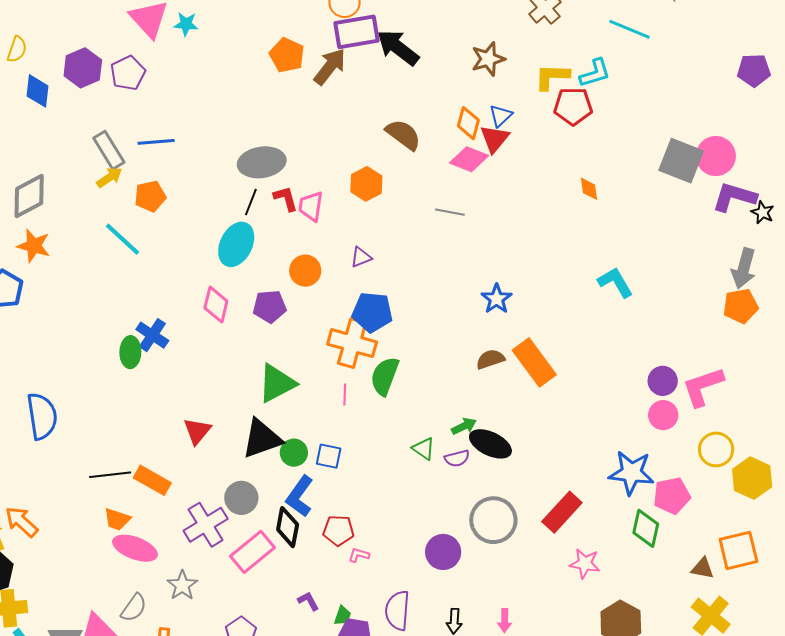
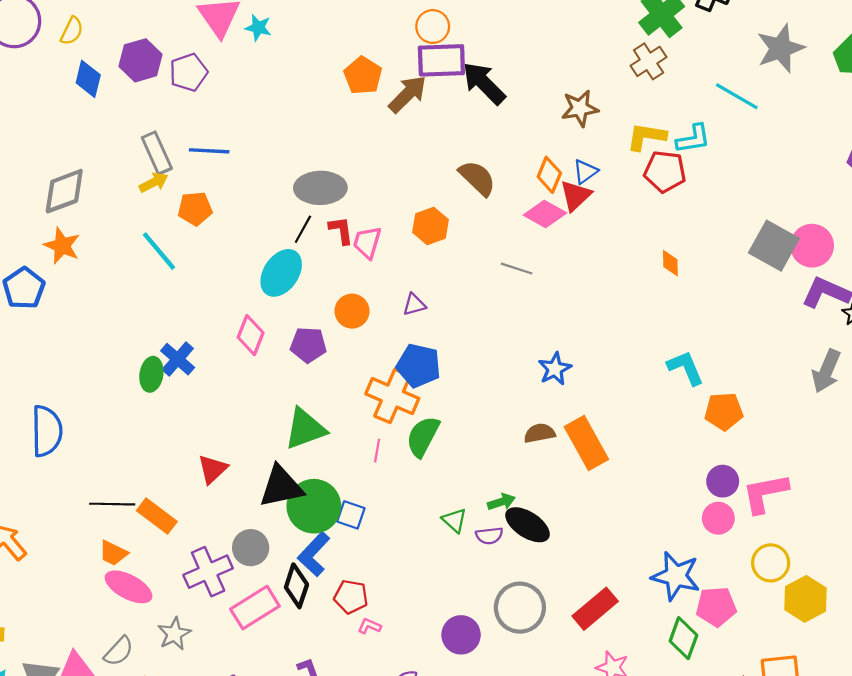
orange pentagon: (741, 306) -> (724, 411), moved
green circle: (294, 453) -> (314, 506), size x1.8

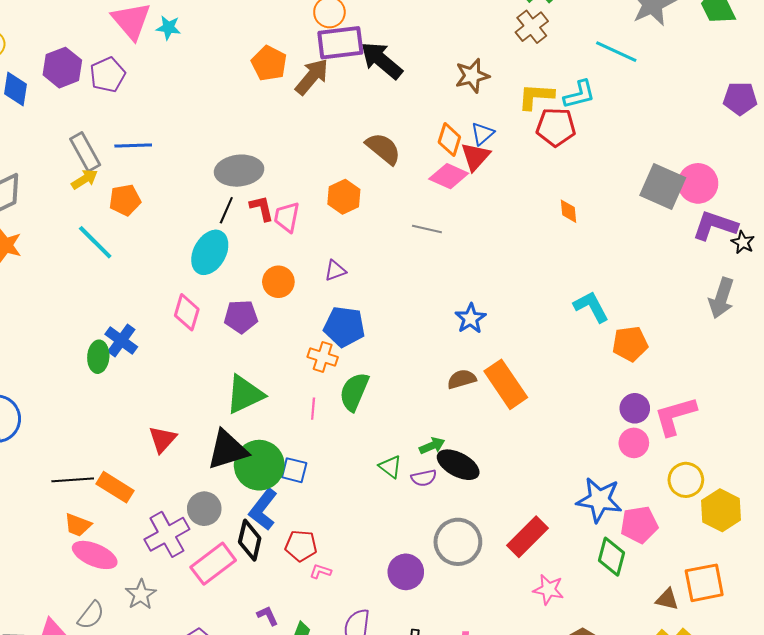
orange cross: (392, 396) -> (323, 357), size x0.6

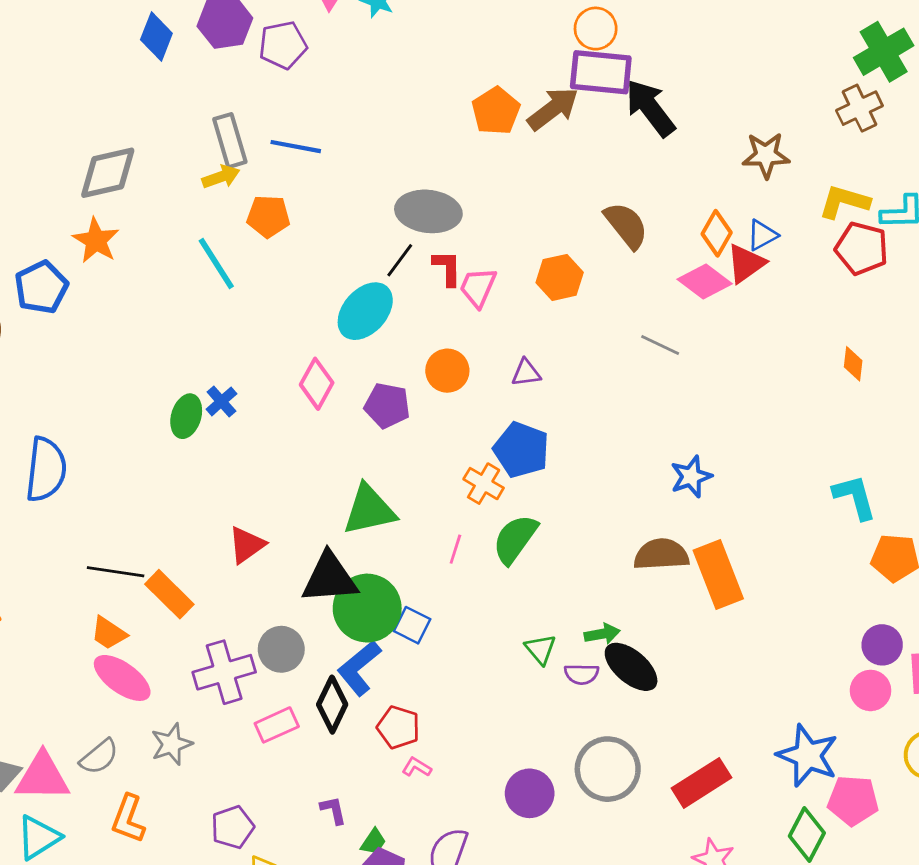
orange pentagon: (269, 63) -> (496, 111), moved
blue cross: (121, 340) -> (221, 401), size x0.7
brown semicircle: (462, 379) -> (661, 554), size x1.4
pink rectangle: (213, 564) -> (277, 725), size x0.7

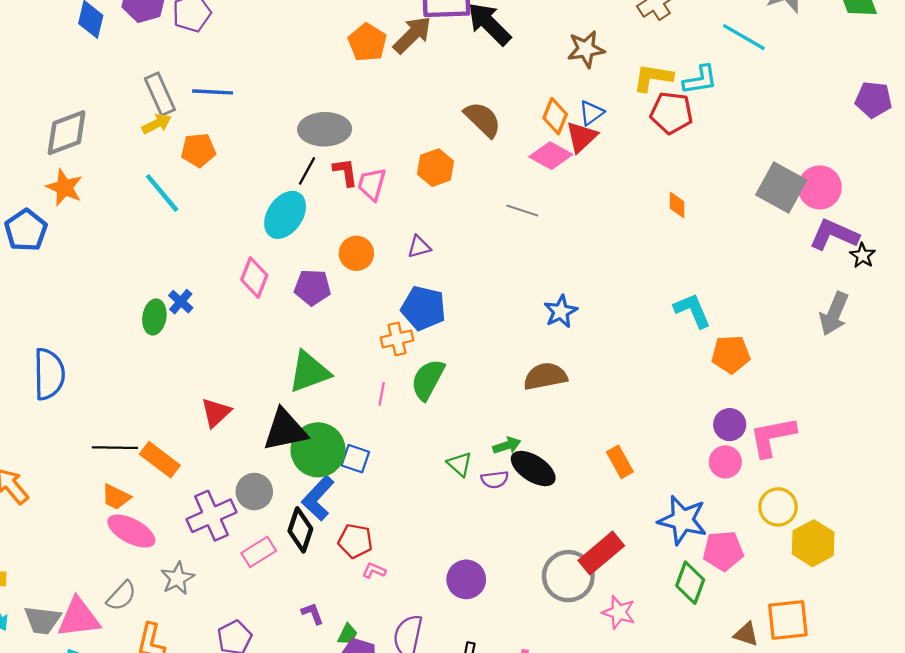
orange cross: (484, 484) -> (397, 339), turned -36
orange rectangle: (718, 574) -> (620, 462), moved, size x0.6
gray circle: (608, 769) -> (568, 576), moved

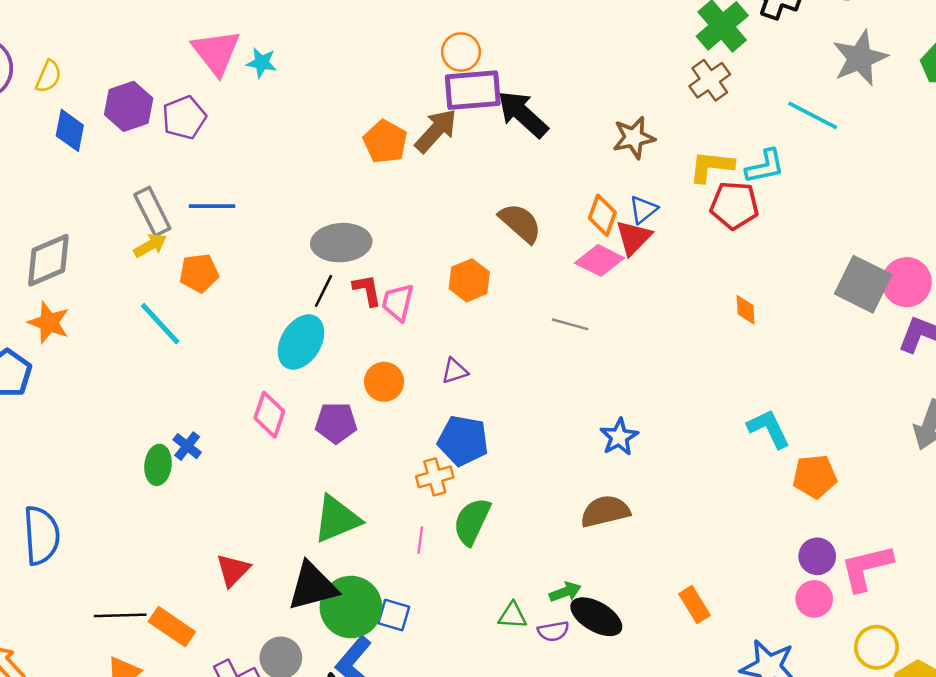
green triangle: (460, 464) -> (513, 616), turned -36

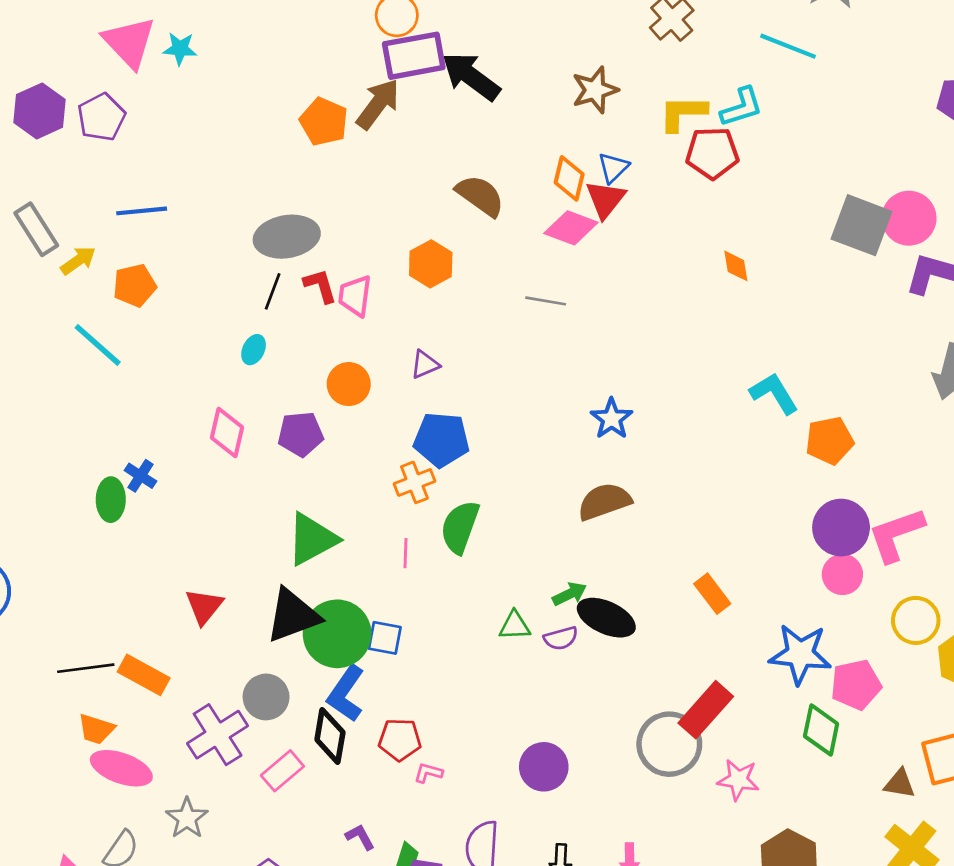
gray rectangle: (152, 212) -> (36, 229), moved
cyan ellipse: (301, 342) -> (254, 350), size x0.5
purple circle: (817, 556) -> (841, 528), size x1.4

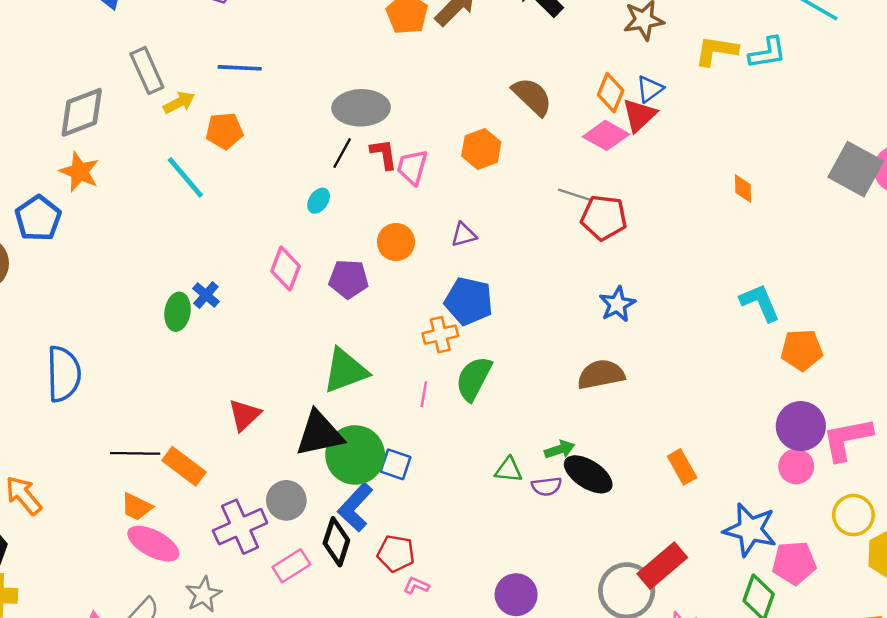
red pentagon: (712, 153) -> (604, 218), moved

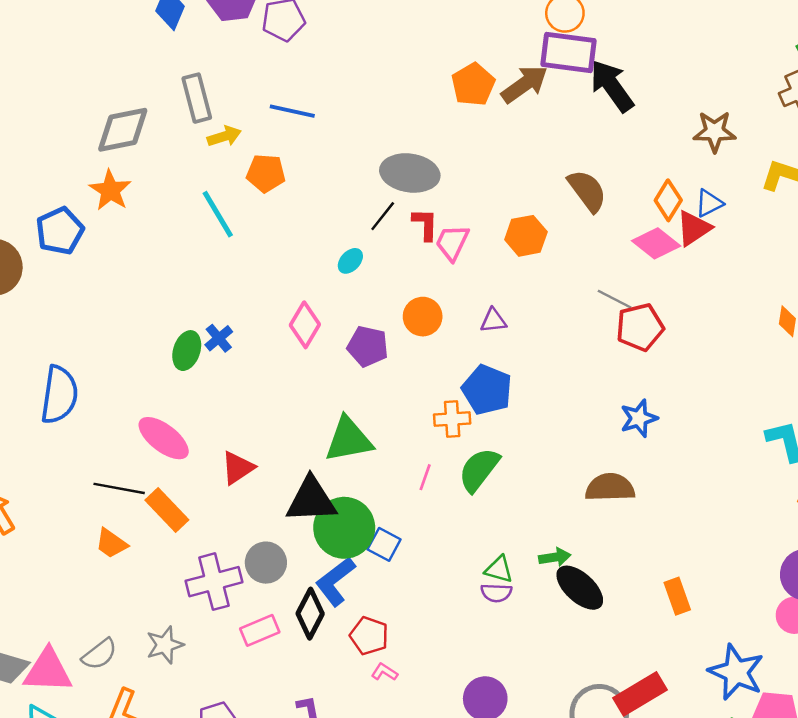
red pentagon: (604, 218) -> (640, 327), turned -30
purple semicircle: (547, 486) -> (496, 593), moved
pink ellipse: (153, 544) -> (164, 438), moved

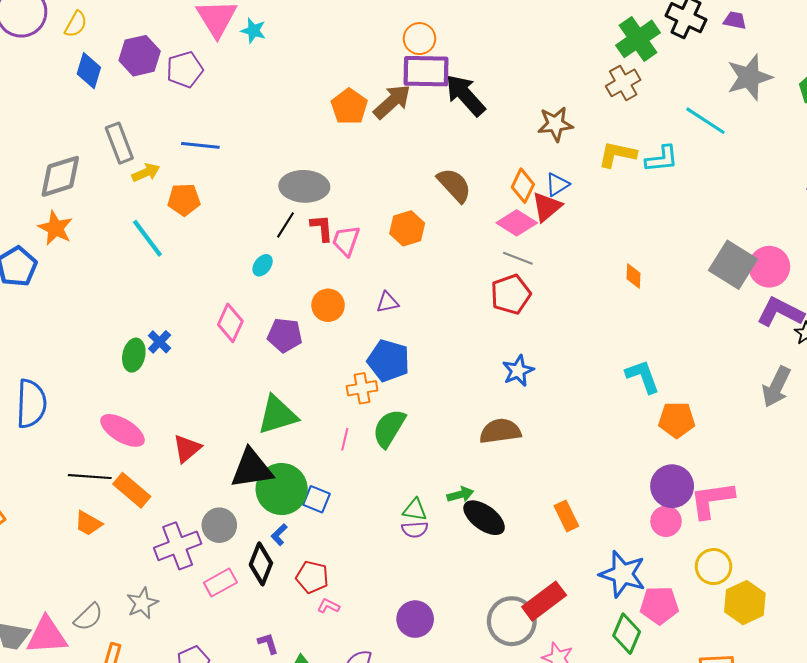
gray line: (614, 299) -> (518, 258), moved
blue L-shape: (335, 581) -> (279, 535), size x0.5

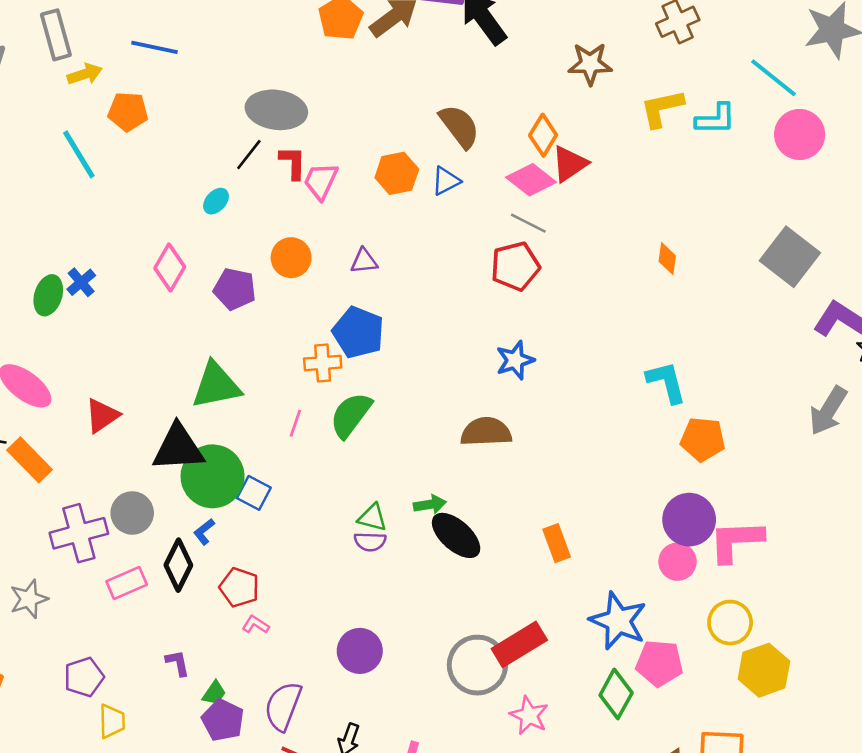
yellow L-shape: (617, 154) -> (662, 108), turned -30
blue triangle: (557, 184) -> (446, 181), moved
pink circle: (769, 267) -> (800, 134), moved

